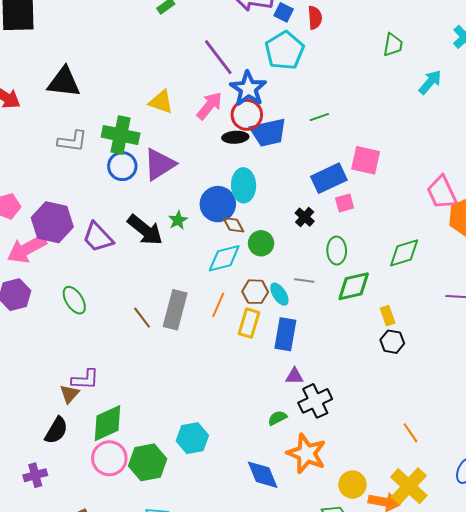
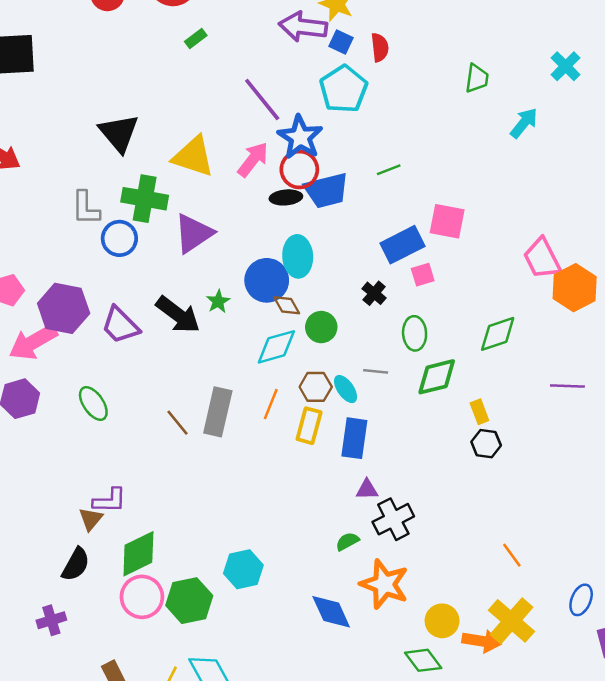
black triangle: (64, 82) -> (119, 133), moved, turned 45
yellow triangle: (161, 102) -> (193, 156), size x1.4
gray L-shape: (72, 141) -> (86, 208), turned 84
blue circle: (122, 166) -> (119, 238), moved

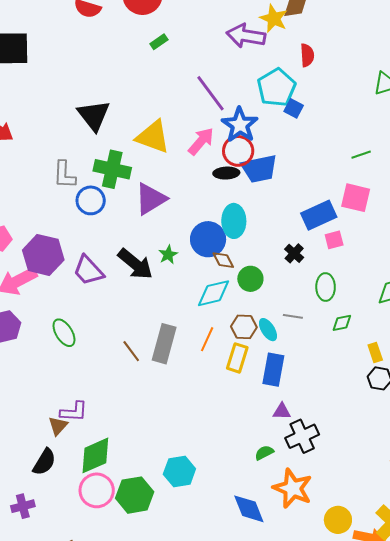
blue square: (341, 42) -> (294, 108), moved
green line: (389, 170) -> (361, 155), moved
green diamond: (437, 377) -> (342, 323), size x0.6

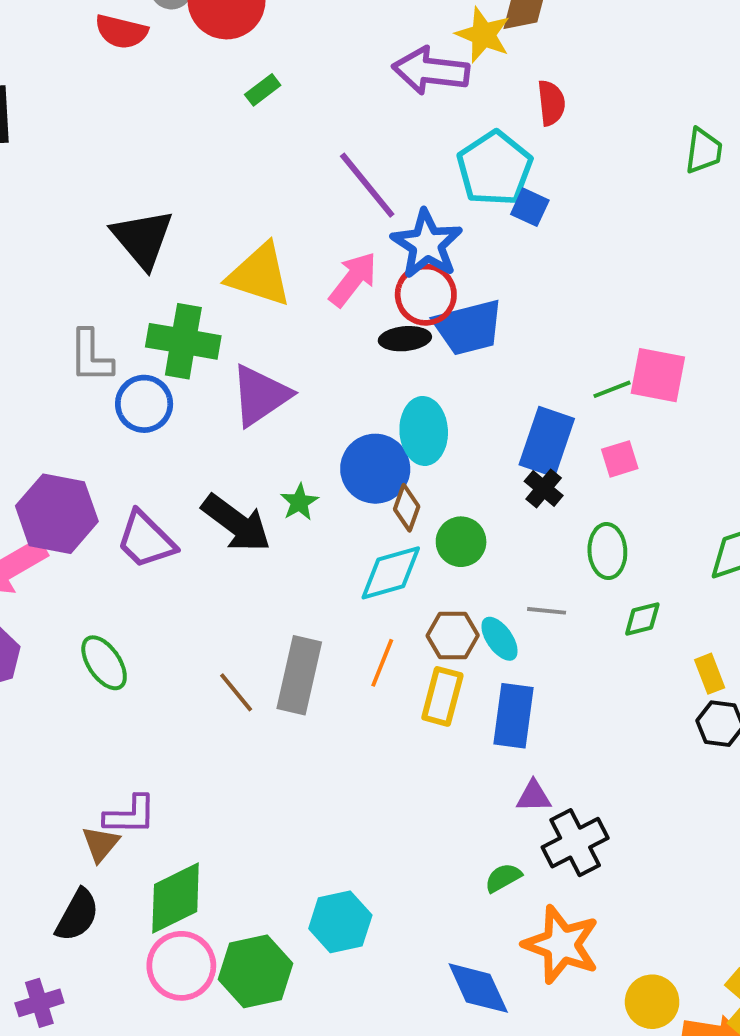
green line: (361, 155) -> (612, 389), moved
blue rectangle: (319, 215) -> (547, 442), moved, turned -44
brown diamond: (223, 260) -> (407, 508), turned 50

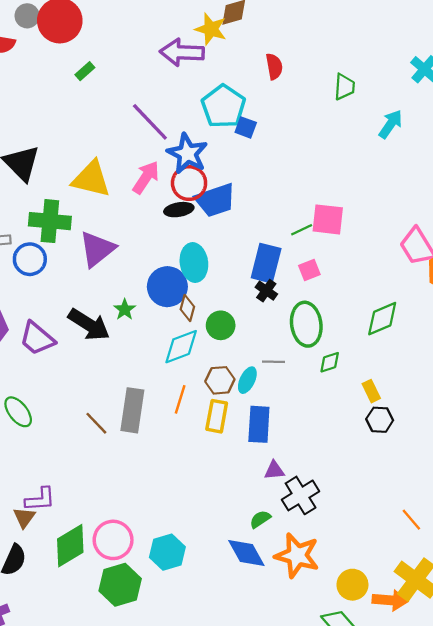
red semicircle: (551, 103) -> (274, 66), moved
green ellipse: (607, 551) -> (306, 324), size x1.4
cyan ellipse: (500, 639) -> (247, 380), turned 65
pink circle: (181, 966) -> (113, 540), moved
blue diamond: (478, 988) -> (246, 553), moved

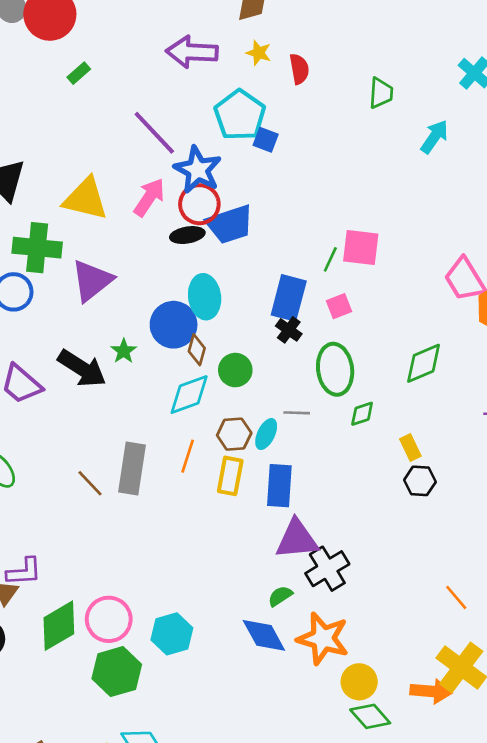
yellow star: (211, 29) -> (259, 53), moved, size x0.7
green line: (302, 230) -> (330, 259), turned -40
purple triangle: (274, 470) -> (297, 539), size x1.8
yellow circle: (352, 585) -> (359, 682), moved

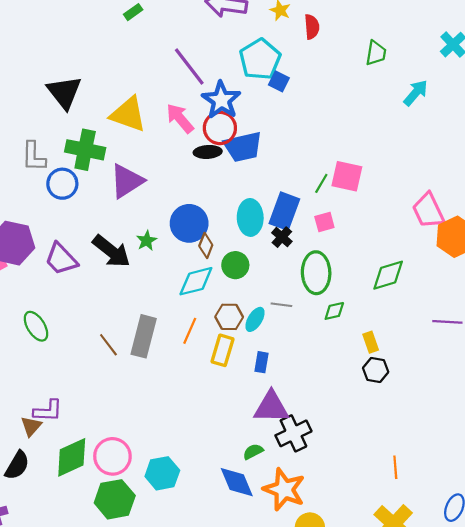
pink arrow: (149, 197) -> (180, 118), turned -80
cyan ellipse: (205, 297) -> (250, 217), moved
blue rectangle: (279, 486) -> (261, 362), size x0.6
orange line: (456, 597) -> (395, 467), turned 30

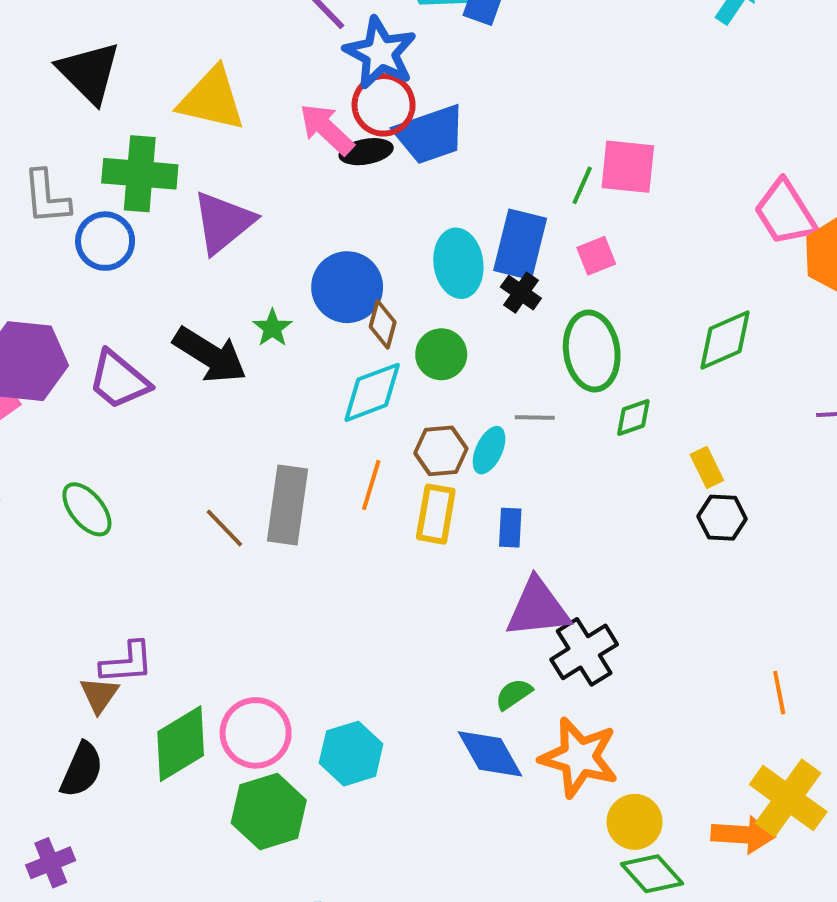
pink arrow: (180, 118) -> (327, 129), moved

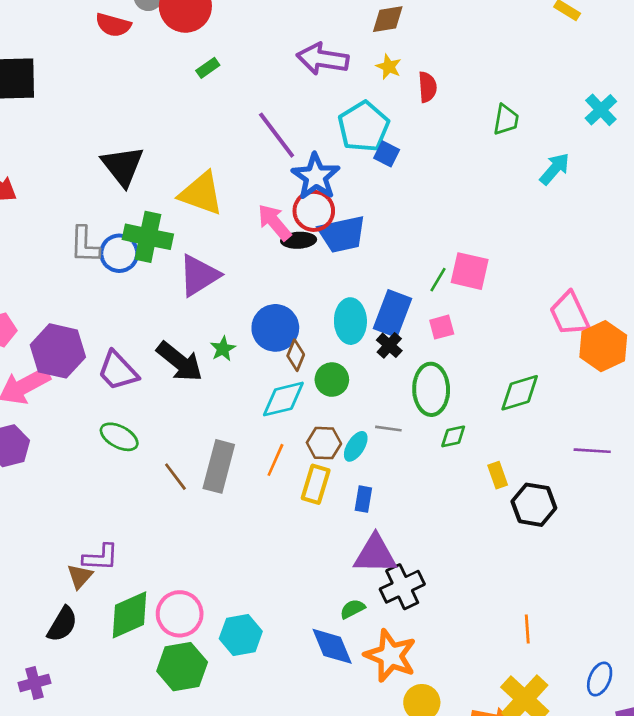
blue circle: (105, 241) -> (119, 253), moved
green ellipse: (87, 509) -> (119, 437), moved, turned -30
black hexagon: (722, 518) -> (534, 505), moved, size x1.4

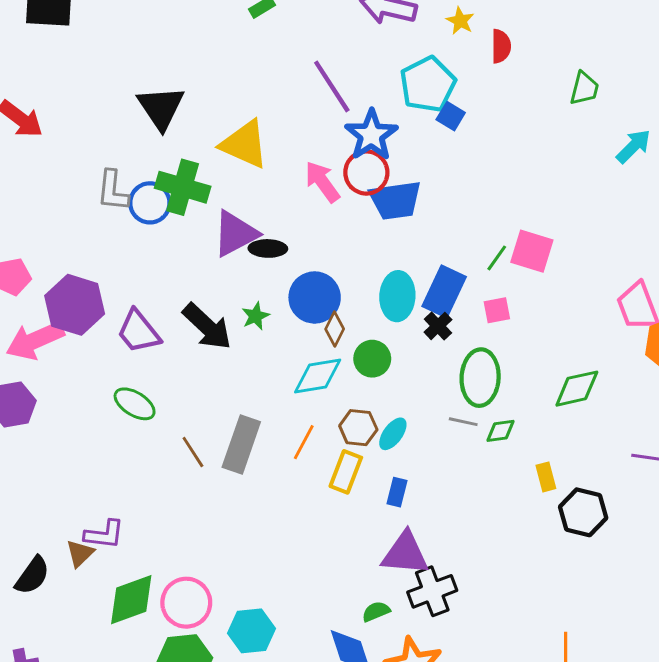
black ellipse: (299, 240) -> (268, 248), moved
gray line: (388, 429) -> (463, 422), moved
black semicircle: (62, 624) -> (32, 575), moved

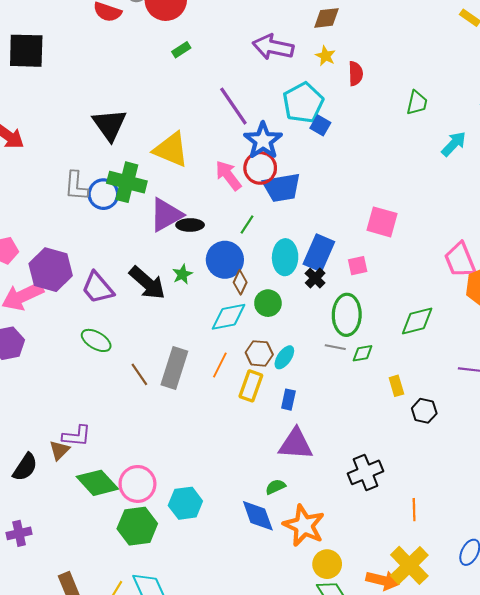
green line: (497, 258) -> (247, 224), moved
black hexagon: (583, 512) -> (424, 411), size x0.7
black cross: (432, 591) -> (366, 472), moved
green diamond: (131, 600) -> (97, 483), turned 69

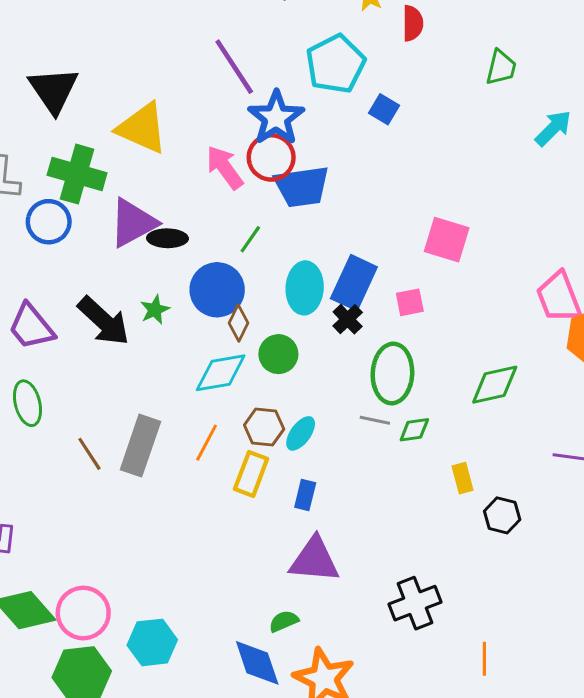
blue square: (320, 125) -> (384, 109), moved
blue circle: (103, 194) -> (49, 222), moved
green ellipse: (96, 340) -> (28, 403), turned 44

